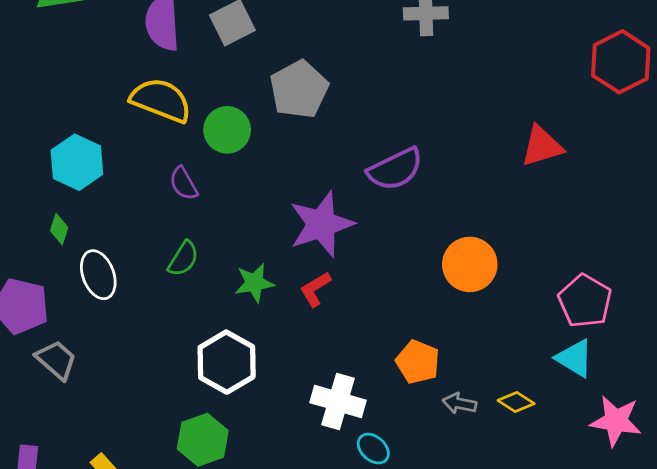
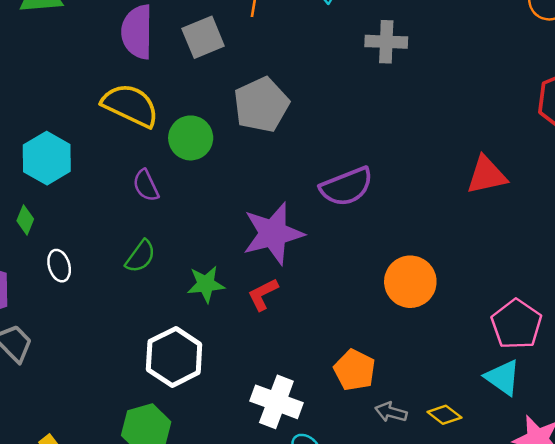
white ellipse: (98, 275) -> (59, 266), size x0.7

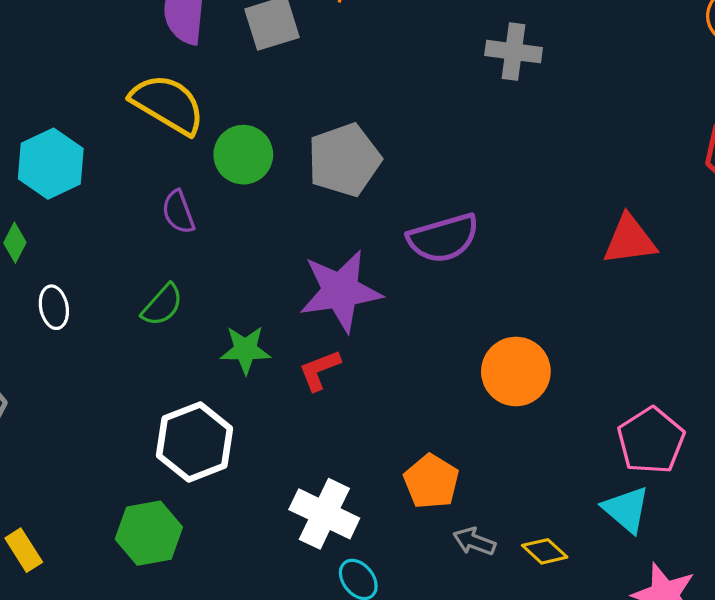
gray pentagon: (261, 105) -> (344, 160), moved

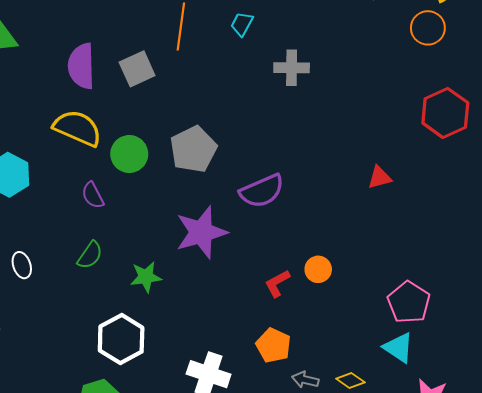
red triangle: (630, 240) -> (380, 177), size x0.7
red L-shape: (320, 370) -> (277, 283), moved
orange circle: (516, 371) -> (318, 269), size x0.6

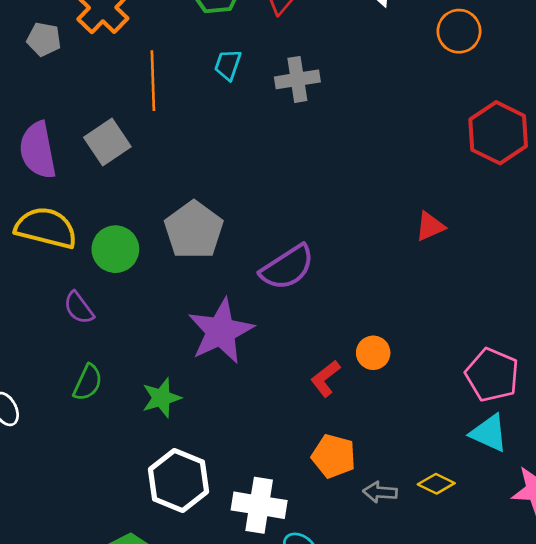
gray cross: (292, 68) -> (297, 79), moved
white hexagon: (121, 339) -> (179, 481), moved

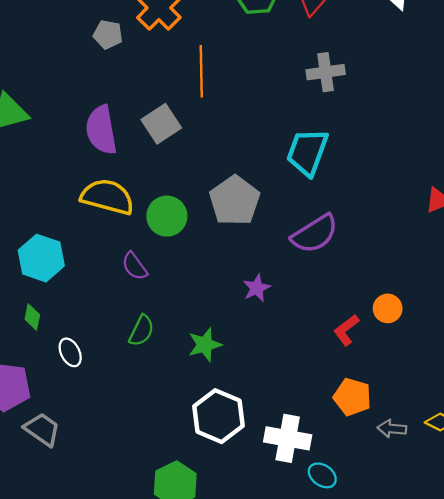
cyan trapezoid: (228, 65) -> (307, 152), moved, size x1.8
purple star: (221, 331) -> (257, 288), size x0.5

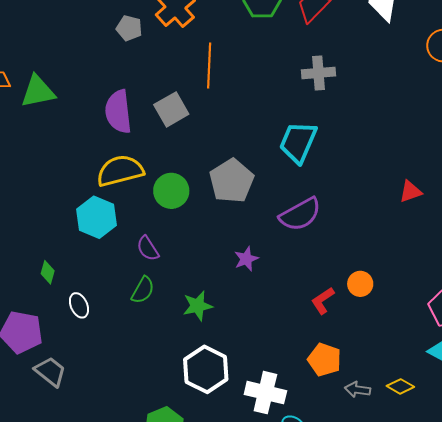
yellow semicircle: (107, 197) -> (120, 171), turned -33
cyan hexagon: (41, 258) -> (96, 217), moved
purple semicircle: (135, 266) -> (148, 248), moved

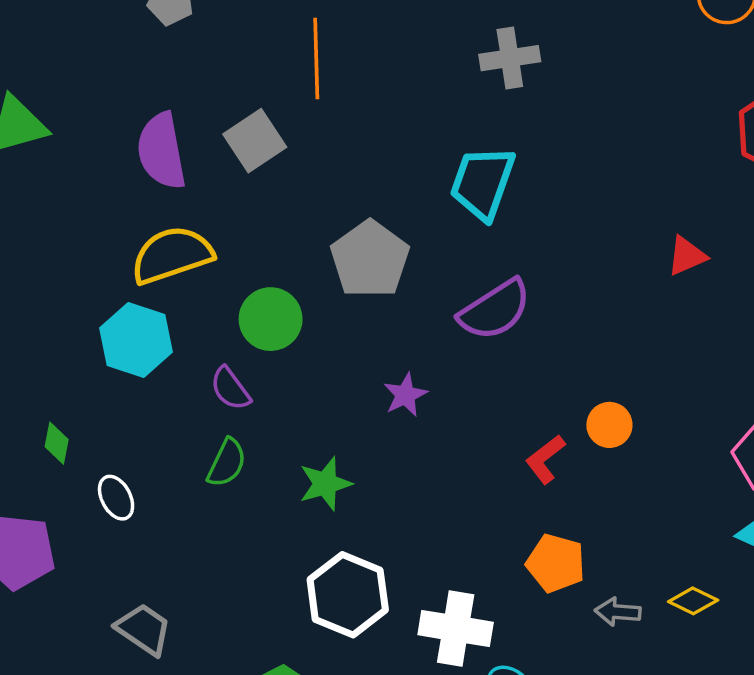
green circle: (171, 191) -> (271, 319), moved
gray trapezoid: (50, 372) -> (144, 629), moved

